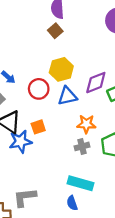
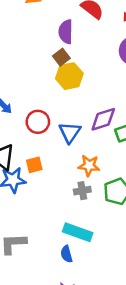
yellow hexagon: (61, 69) -> (69, 76), moved
blue triangle: (67, 96) -> (70, 132), turned -48

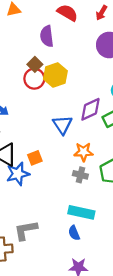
brown square: (61, 57) -> (35, 64), moved
red circle: (38, 122) -> (34, 79), moved
gray cross: (82, 191) -> (80, 175), turned 32

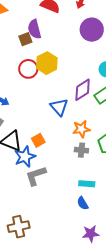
brown square: (35, 64) -> (25, 39), moved, turned 32
cyan rectangle: (81, 212) -> (87, 184), size x0.7
gray L-shape: (26, 230) -> (36, 176), moved

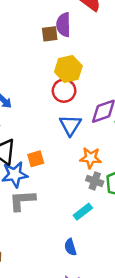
red circle: (28, 69) -> (64, 91), moved
gray cross: (81, 150) -> (95, 181), moved
cyan rectangle: (87, 184) -> (83, 212), moved, turned -56

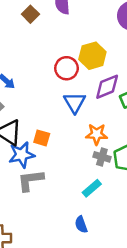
brown square: (50, 34) -> (30, 14), moved, turned -35
yellow hexagon: (68, 69) -> (92, 56), moved
orange square: (36, 159) -> (42, 138), turned 35

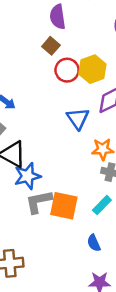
brown square: (30, 14) -> (51, 46), moved
red circle: (67, 68) -> (67, 70), moved
orange square: (42, 138) -> (64, 206), moved, size x1.6

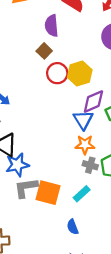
blue triangle: (78, 118) -> (83, 120), moved

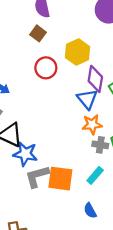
red circle: (57, 73) -> (46, 68), moved
purple diamond: (93, 101) -> (95, 79), turned -50
blue star: (17, 165) -> (25, 154), turned 30

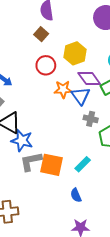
purple diamond: (95, 79) -> (89, 78), turned -50
orange star: (92, 124) -> (63, 89), moved
gray cross: (100, 145) -> (91, 119), moved

